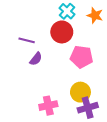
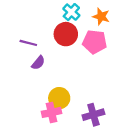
pink pentagon: (81, 57) -> (95, 42), moved
yellow circle: (80, 92) -> (59, 98), moved

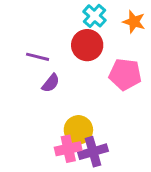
pink pentagon: (95, 42) -> (125, 74), moved
purple cross: (93, 115) -> (93, 152), moved

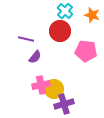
pink cross: (68, 149) -> (41, 85), moved

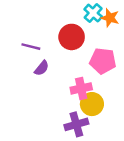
cyan cross: (65, 11) -> (93, 13), moved
pink cross: (41, 85) -> (81, 88), moved
yellow circle: (54, 89) -> (92, 104), moved

